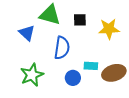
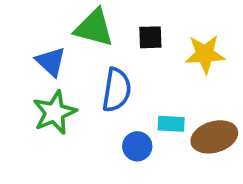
green star: (32, 75) -> (55, 112), moved

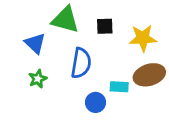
green star: (55, 112) -> (38, 79), size x0.6
brown ellipse: (214, 137) -> (149, 75), moved

